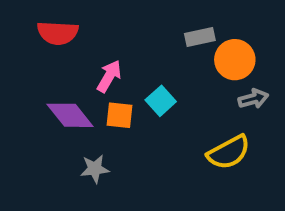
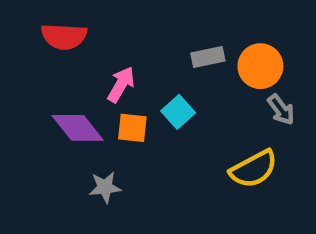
gray rectangle: (200, 37) -> (208, 57), moved
gray arrow: (253, 99) -> (281, 110), turned 68

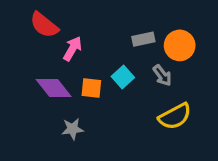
red semicircle: (64, 36) -> (44, 25), turned 36
pink arrow: (121, 84) -> (72, 49), moved
gray arrow: (281, 110) -> (162, 75), moved

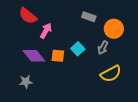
gray rectangle: (143, 39) -> (89, 17), moved, turned 32
gray arrow: (162, 75) -> (103, 48), turned 64
gray star: (72, 129) -> (26, 82), moved

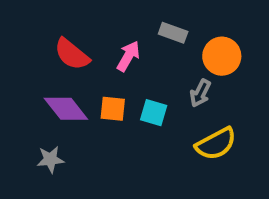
red semicircle: (28, 16) -> (72, 54), moved
pink arrow: (46, 31) -> (128, 56), moved
cyan square: (78, 49) -> (154, 113), moved, turned -32

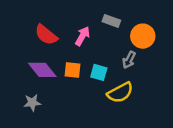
yellow semicircle: (216, 144) -> (120, 93), moved

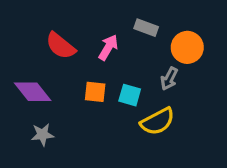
purple diamond: (42, 70) -> (33, 92), moved

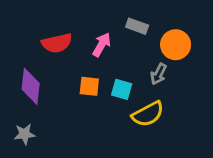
red semicircle: (61, 46) -> (57, 43), turned -52
purple diamond: (33, 92) -> (31, 86), turned 45
gray star: (42, 135) -> (25, 134), moved

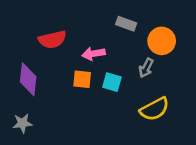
pink arrow: (102, 45) -> (93, 54), moved, turned -130
yellow semicircle: (148, 114) -> (155, 109), moved

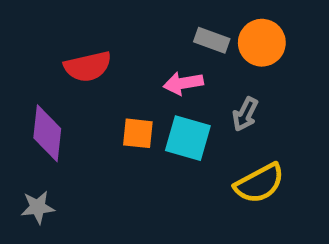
orange circle: (162, 41) -> (262, 43), moved
pink arrow: (93, 54) -> (183, 83), moved
cyan square: (112, 82) -> (188, 138), size x1.4

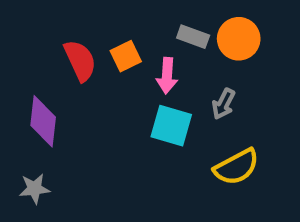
red semicircle: (88, 67) -> (80, 60), turned -102
pink arrow: (183, 83) -> (167, 76), turned -76
orange square: (138, 133) -> (126, 56), moved, turned -32

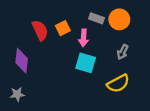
gray arrow: (223, 104) -> (123, 52), moved

